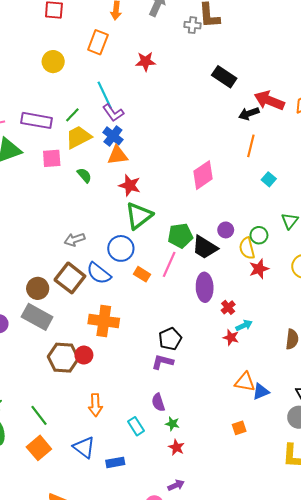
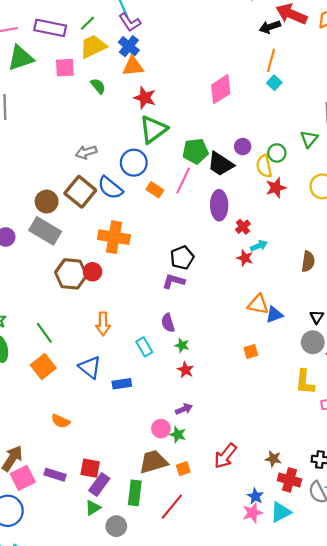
cyan square: (269, 179) -> (274, 83), moved

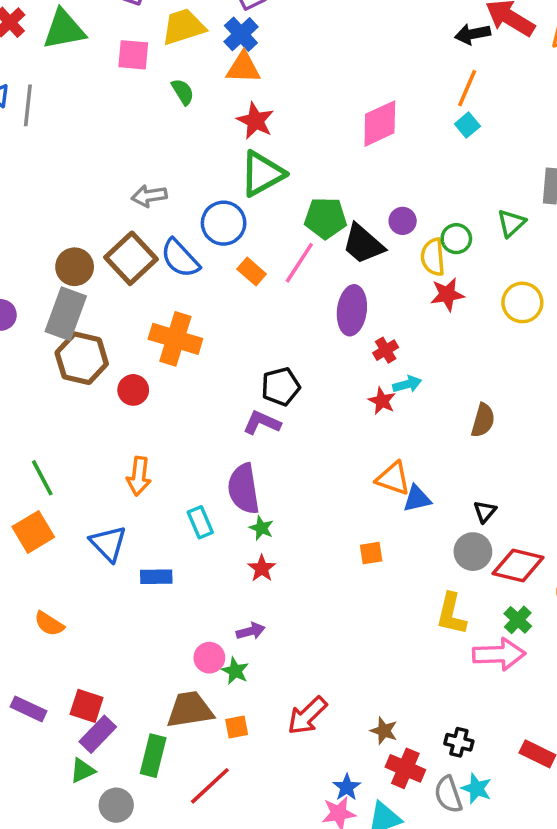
gray rectangle: (45, 231) -> (66, 314), turned 72
brown hexagon: (71, 274) -> (82, 358), moved
purple semicircle: (168, 323) -> (244, 489), size x1.6

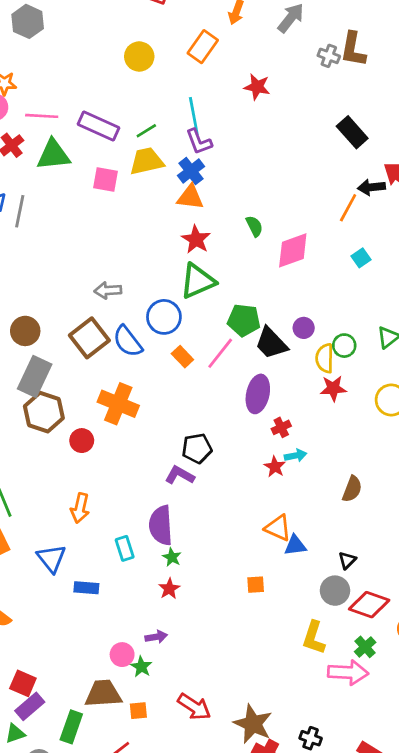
orange line: (467, 88) -> (348, 208), moved
green semicircle: (183, 92) -> (254, 226), moved
brown circle: (75, 267) -> (25, 331), moved
red arrow: (307, 716) -> (194, 707), turned -108
brown star: (384, 731) -> (253, 724), size x1.8

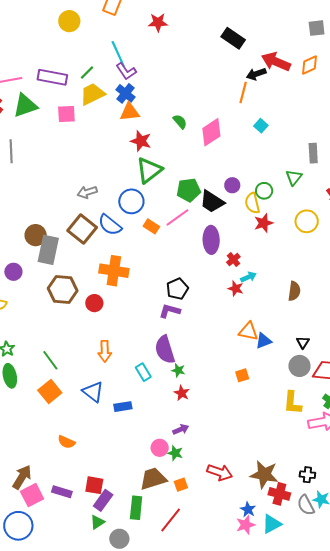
pink line: (220, 353) -> (177, 217), turned 30
gray rectangle: (35, 376) -> (48, 250), moved

